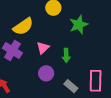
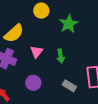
purple circle: (46, 73) -> (33, 83), moved

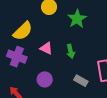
pink triangle: (36, 52) -> (46, 48), turned -40

